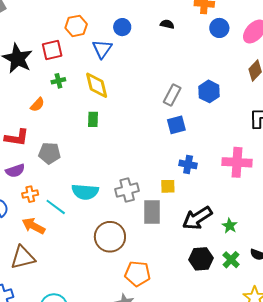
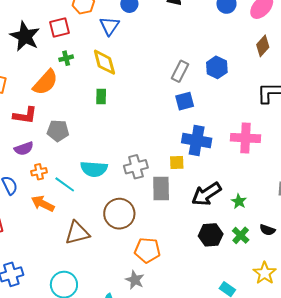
orange semicircle: (37, 105) -> (45, 82), size x1.8
blue cross: (188, 164) -> (197, 140), size x1.6
brown triangle: (23, 257) -> (77, 233), moved

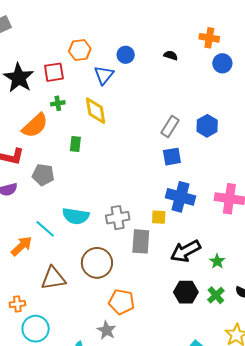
green rectangle: (101, 96) -> (75, 144), moved
orange cross: (39, 172) -> (17, 304), moved
orange arrow: (43, 204) -> (22, 246), turned 105

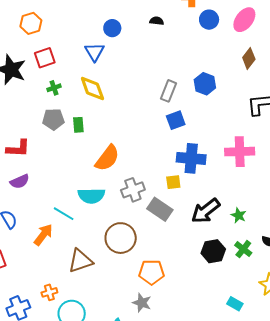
orange hexagon: (80, 50) -> (31, 23), moved
orange semicircle: (35, 125) -> (107, 158), moved
gray pentagon: (43, 175) -> (53, 119), moved
gray rectangle: (141, 241) -> (160, 209), turned -50

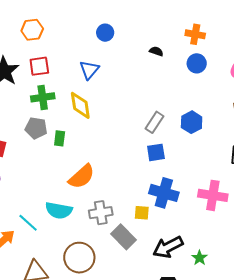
blue circle: (209, 20) -> (197, 63), moved
blue circle: (112, 28) -> (105, 33), moved
green cross: (54, 88) -> (43, 97), size x1.6

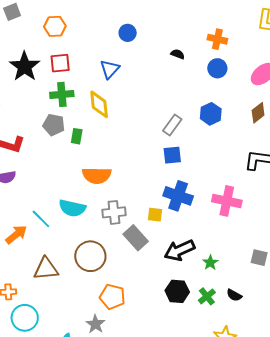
blue hexagon: (192, 122) -> (211, 114), moved
orange semicircle: (82, 177) -> (97, 175), turned 40

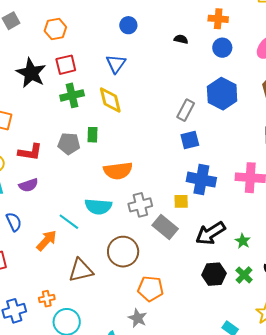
blue hexagon: (211, 114) -> (222, 94), size x1.4
gray pentagon: (54, 125) -> (69, 144), moved

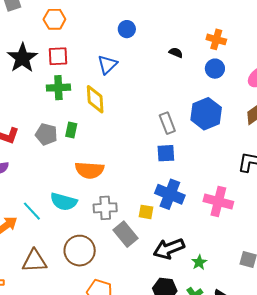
gray rectangle: (186, 110) -> (167, 123), turned -60

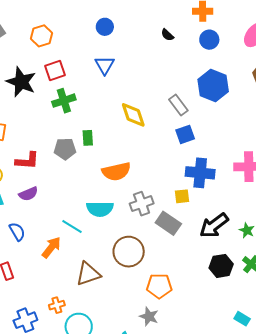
blue circle: (127, 29) -> (105, 27), moved
black semicircle: (176, 53) -> (167, 35), turned -144
yellow diamond: (95, 99) -> (133, 115), moved

